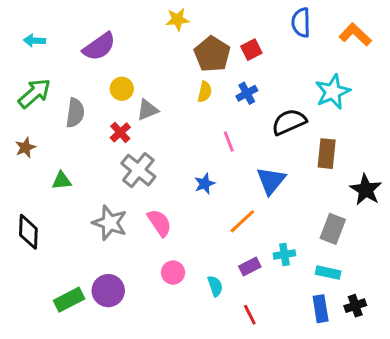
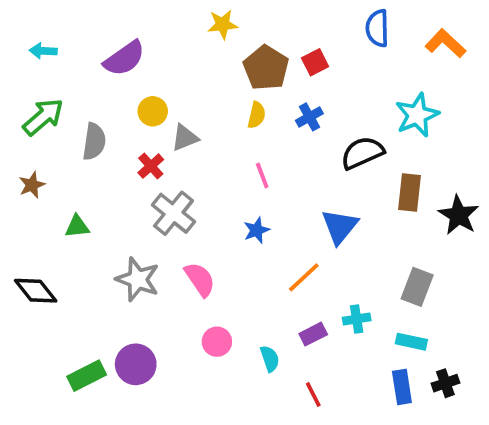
pink line: (229, 141) -> (262, 175), moved
black star: (366, 190) -> (459, 215), moved
black diamond: (28, 232) -> (36, 291), turned -40

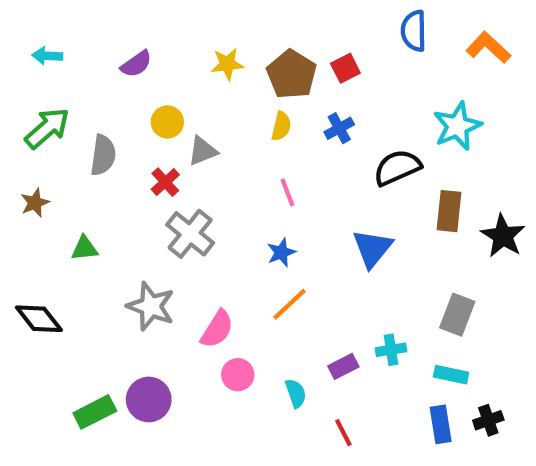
yellow star: (223, 24) -> (227, 64), moved
purple semicircle: (124, 58) -> (136, 64), size x0.7
orange line: (304, 277) -> (290, 304), moved
pink semicircle: (200, 279) -> (217, 329), moved, turned 66

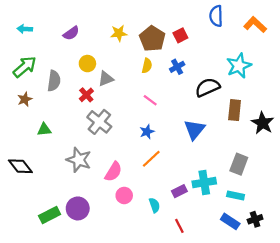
pink line: (287, 192) -> (150, 100), turned -32
brown star: (35, 203) -> (25, 99), moved
cyan cross: (391, 350) -> (204, 183), size x1.5
blue rectangle: (441, 424) -> (230, 221), turned -48

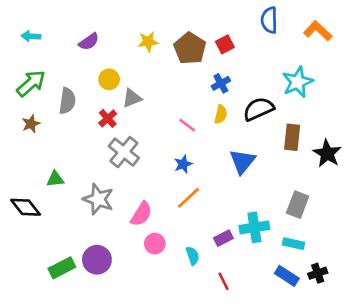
yellow semicircle: (147, 66) -> (221, 114), moved
green triangle: (44, 130) -> (55, 179), moved

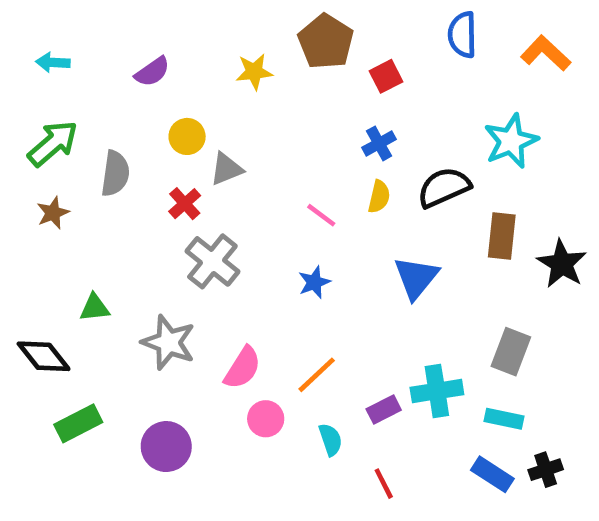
brown pentagon: (190, 48) -> (326, 42), moved
orange line: (188, 198) -> (317, 375), moved
green rectangle: (62, 268) -> (78, 423), moved

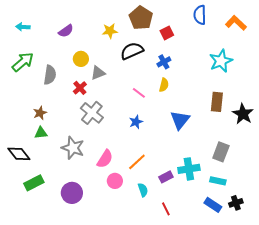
black semicircle: (444, 187) -> (132, 51), moved
brown star: (53, 213) -> (40, 113), moved

